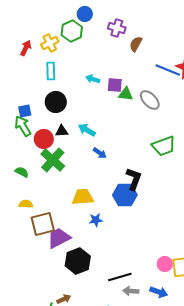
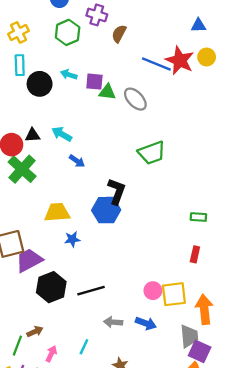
green hexagon: (72, 31) -> (68, 32), moved
black circle: (56, 102) -> (40, 84), moved
black line: (120, 277) -> (91, 291), moved

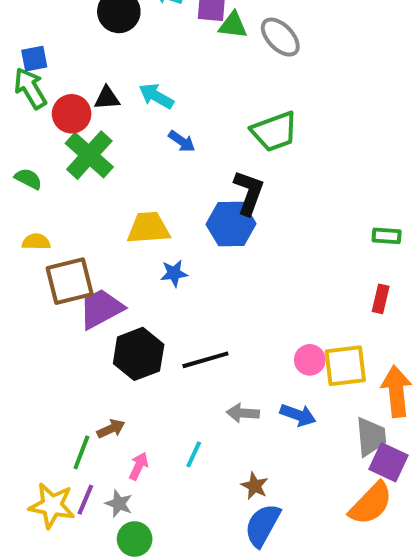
green trapezoid: (152, 153) -> (274, 132), moved

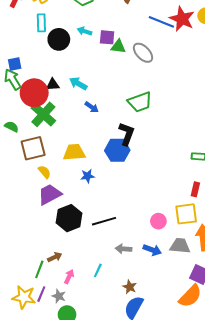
red circle: (72, 114) -> (34, 93), size x1.4
yellow semicircle: (36, 242) -> (44, 172), moved, turned 48
brown square: (70, 281) -> (33, 148), moved
yellow square: (345, 366) -> (186, 214), moved
gray trapezoid: (371, 437) -> (180, 246), moved, turned -80

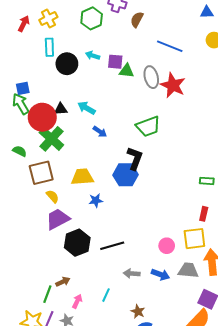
red star: (182, 19) -> (173, 85), moved
gray ellipse: (143, 53) -> (151, 77), turned 30

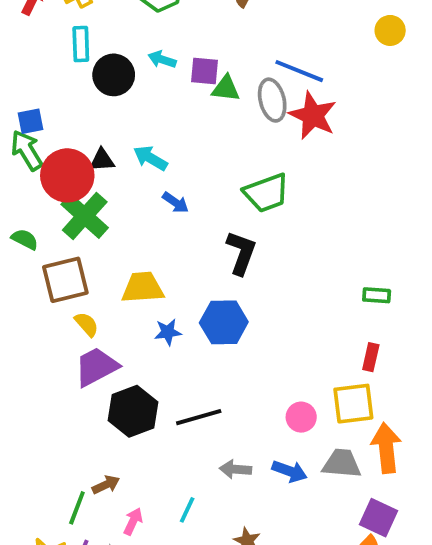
blue line: (170, 46) -> (299, 71), moved
blue hexagon: (126, 175) -> (224, 322), moved

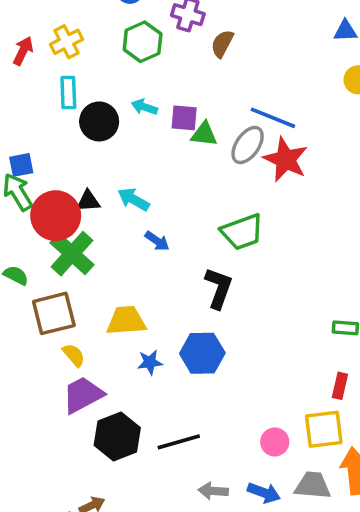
gray ellipse: (272, 100) -> (248, 145), turned 48

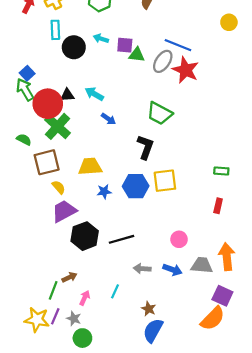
blue square: (21, 165) -> (27, 73), turned -32
green trapezoid: (242, 232) -> (159, 113), turned 48
yellow square: (324, 429) -> (165, 181), moved

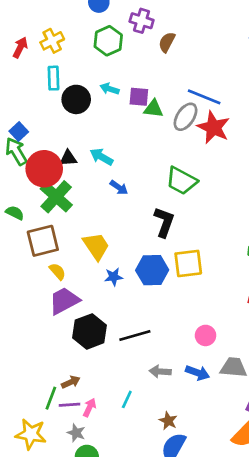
yellow trapezoid: (90, 167) -> (96, 246), turned 60
purple line: (55, 316) -> (69, 405), moved, turned 63

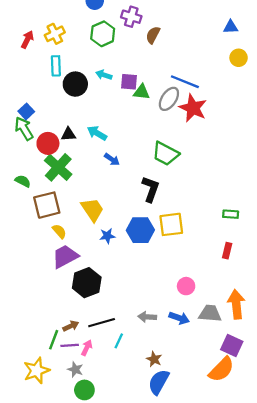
red circle: (44, 169) -> (48, 143), size x0.7
black line: (135, 335) -> (102, 323), moved
yellow star: (31, 434) -> (36, 371), turned -30

